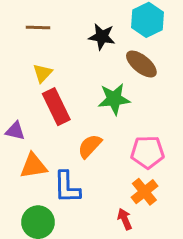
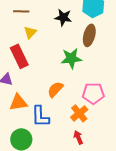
brown ellipse: (141, 64) -> (89, 35), turned 65
yellow triangle: (43, 73) -> (30, 32), moved
red rectangle: (56, 107) -> (19, 56), moved
orange cross: (144, 192) -> (79, 113), moved

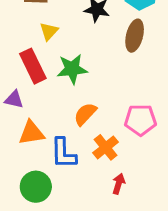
green star: (71, 58) -> (72, 69), moved
orange cross: (79, 113) -> (106, 147), moved
red arrow: (78, 137) -> (119, 184), turned 40

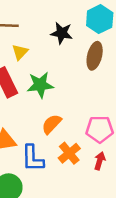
red arrow: (119, 184) -> (100, 161), moved

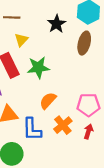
black star: (62, 33) -> (56, 24), turned 30

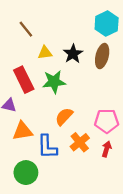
brown line: (12, 17) -> (26, 29), turned 49
black star: (56, 24) -> (73, 54), moved
yellow triangle: (21, 40) -> (45, 53), moved, turned 40

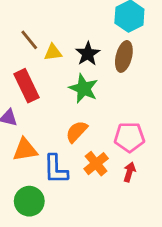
brown line: (26, 29) -> (29, 40), moved
green star: (54, 82) -> (84, 88), moved, turned 30

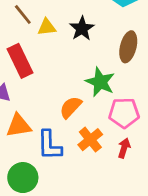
brown ellipse: (124, 56) -> (128, 47), moved
green star: (84, 88) -> (100, 82), moved

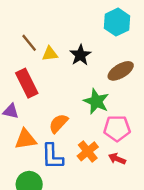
brown ellipse: (128, 47) -> (121, 71), turned 45
orange semicircle: (71, 107) -> (58, 123), moved
red arrow: (124, 148) -> (117, 159), turned -84

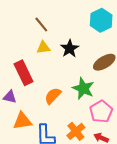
brown line: (29, 43) -> (41, 24), moved
orange semicircle: (58, 123) -> (53, 96), moved
pink pentagon: (117, 128) -> (101, 112), turned -30

